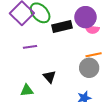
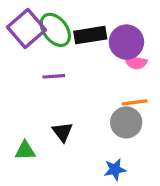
black rectangle: (62, 27) -> (90, 35), moved
purple line: (30, 47) -> (54, 76), moved

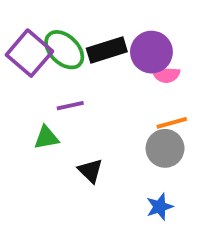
green triangle: (25, 151) -> (46, 138), moved

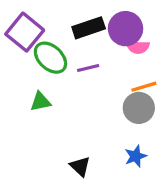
green ellipse: (64, 50) -> (50, 58), moved
purple line: (70, 106) -> (88, 68), moved
black triangle: (90, 171) -> (80, 166), moved

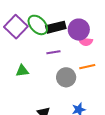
green ellipse: (50, 58) -> (38, 25), moved
gray circle: (139, 108) -> (66, 77), moved

